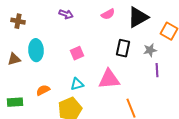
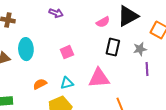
pink semicircle: (108, 14) -> (103, 22), moved
orange semicircle: (43, 90) -> (40, 84), moved

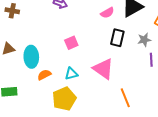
cyan ellipse: (26, 49) -> (31, 57), moved
pink triangle: (99, 78) -> (103, 69), turned 40

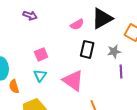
cyan triangle: (71, 74) -> (40, 75), moved, turned -40
orange semicircle: (44, 75) -> (14, 86), turned -80

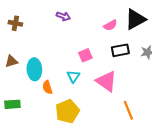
black rectangle: (87, 49) -> (120, 50), turned 66
pink square: (41, 54) -> (85, 55), moved

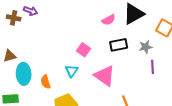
purple arrow: (63, 16) -> (31, 11), moved
pink square: (85, 55) -> (84, 50), turned -32
cyan ellipse: (34, 69) -> (24, 74), moved

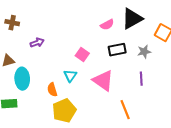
purple arrow: (31, 11) -> (37, 43), moved, turned -40
purple line: (153, 67) -> (141, 79), moved
orange semicircle: (46, 82) -> (52, 90), moved

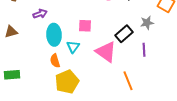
black rectangle: (117, 50) -> (124, 34), moved, turned -30
pink square: (82, 55) -> (85, 26), turned -32
cyan ellipse: (22, 79) -> (54, 35), moved

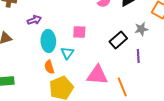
pink triangle: (106, 52) -> (97, 75), moved, turned -30

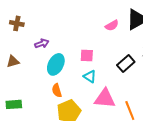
cyan ellipse: (48, 41) -> (56, 64), turned 30
cyan triangle: (67, 53) -> (90, 76), moved, turned -32

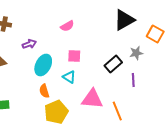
pink semicircle: (112, 25) -> (67, 26), moved
cyan triangle: (90, 76) -> (69, 77), moved

